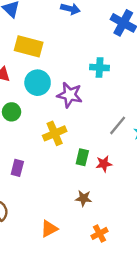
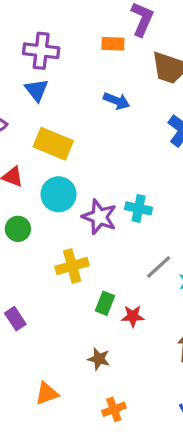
cyan cross: (100, 68) -> (139, 208), moved
purple rectangle: (17, 168) -> (15, 319), moved, turned -56

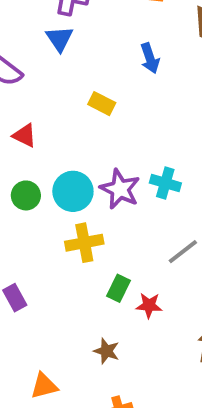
blue arrow: (117, 101) -> (150, 58), turned 45
yellow rectangle: (53, 144) -> (102, 104), moved, size x0.6
cyan circle: (58, 194) -> (73, 191), moved

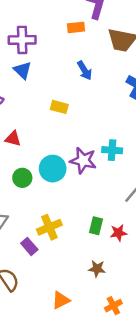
yellow cross: (84, 243) -> (49, 227), moved

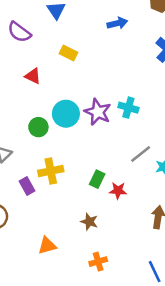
blue arrow: (85, 70) -> (117, 23), turned -84
yellow rectangle: (59, 107) -> (69, 53), moved
green circle: (22, 178) -> (38, 127), moved

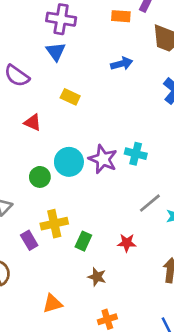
green rectangle: (97, 179) -> (83, 241), moved

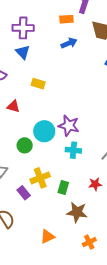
blue arrow: (122, 64) -> (69, 43), moved
cyan cross: (136, 154) -> (73, 150), moved
brown star: (97, 277) -> (77, 212), size x1.5

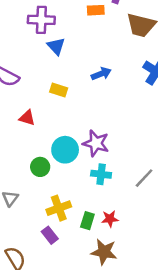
blue arrow: (69, 43) -> (101, 74), moved
blue triangle: (23, 52) -> (56, 46), moved
red star: (95, 184) -> (110, 219), moved
purple rectangle: (24, 193) -> (50, 235), moved

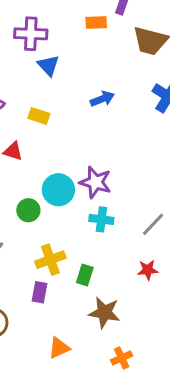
yellow rectangle: (59, 90) -> (39, 116), moved
red star: (110, 219) -> (148, 270), moved
purple rectangle: (50, 235) -> (40, 292), turned 48

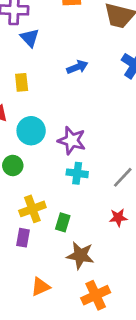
yellow rectangle: (39, 116) -> (22, 82), turned 66
cyan circle: (58, 190) -> (31, 131), moved
orange cross: (122, 358) -> (96, 295), size x1.5

